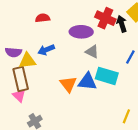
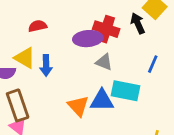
red cross: (105, 18) -> (106, 29), moved
blue arrow: (46, 50) -> (46, 66), turned -63
yellow triangle: (27, 61) -> (25, 58), moved, turned 42

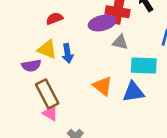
blue triangle: (102, 100) -> (133, 92), moved

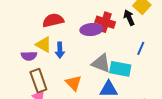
red semicircle: (54, 19) -> (53, 20), size x1.5
gray triangle: (120, 42) -> (101, 63), moved, size x1.5
orange triangle: (103, 86) -> (74, 83), moved

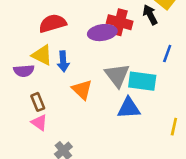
gray triangle: (101, 63) -> (117, 75), turned 35
brown rectangle: (38, 81) -> (38, 102), size x0.6
orange triangle: (74, 83) -> (82, 90), moved

